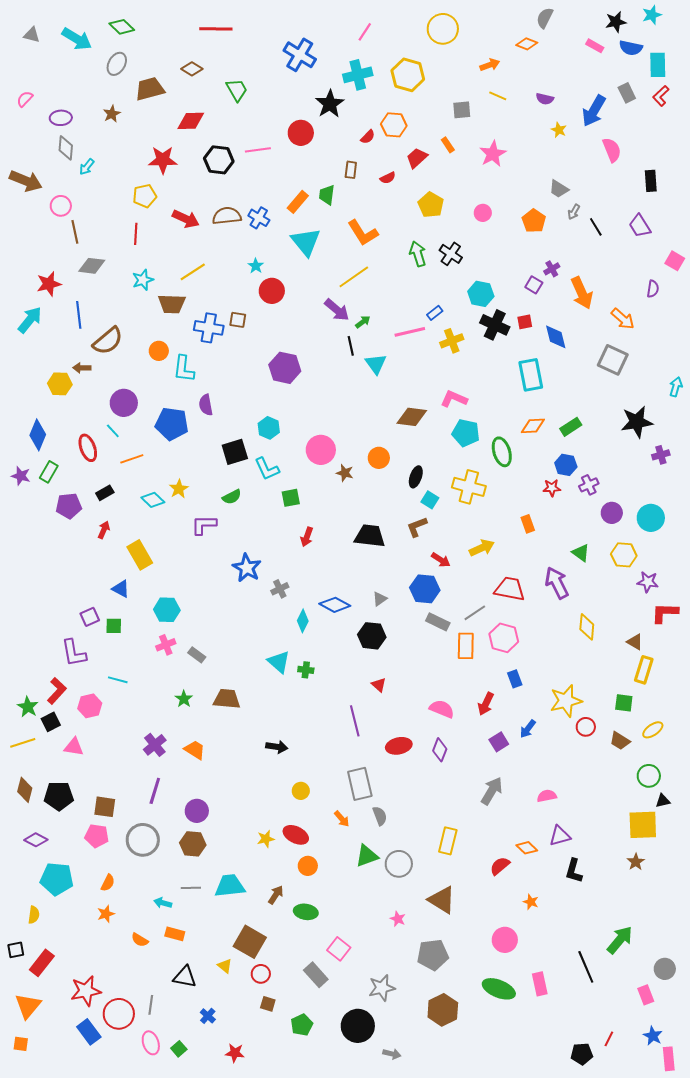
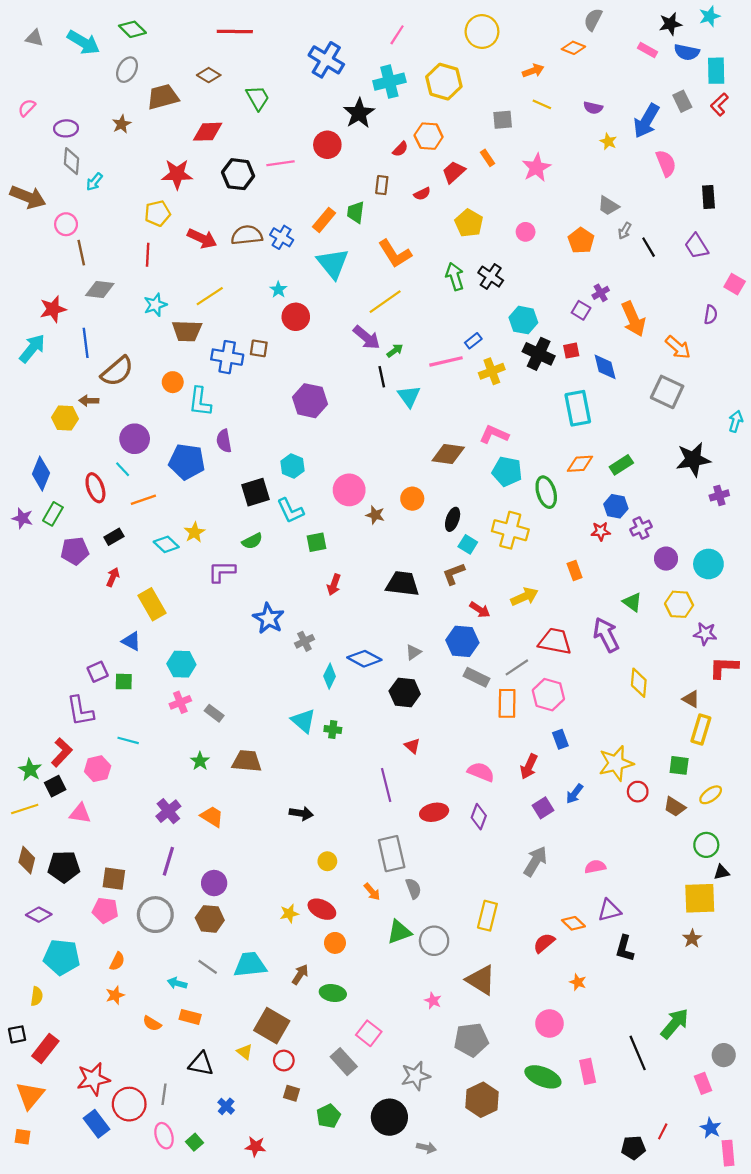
gray line: (191, 888) -> (208, 967), turned 36

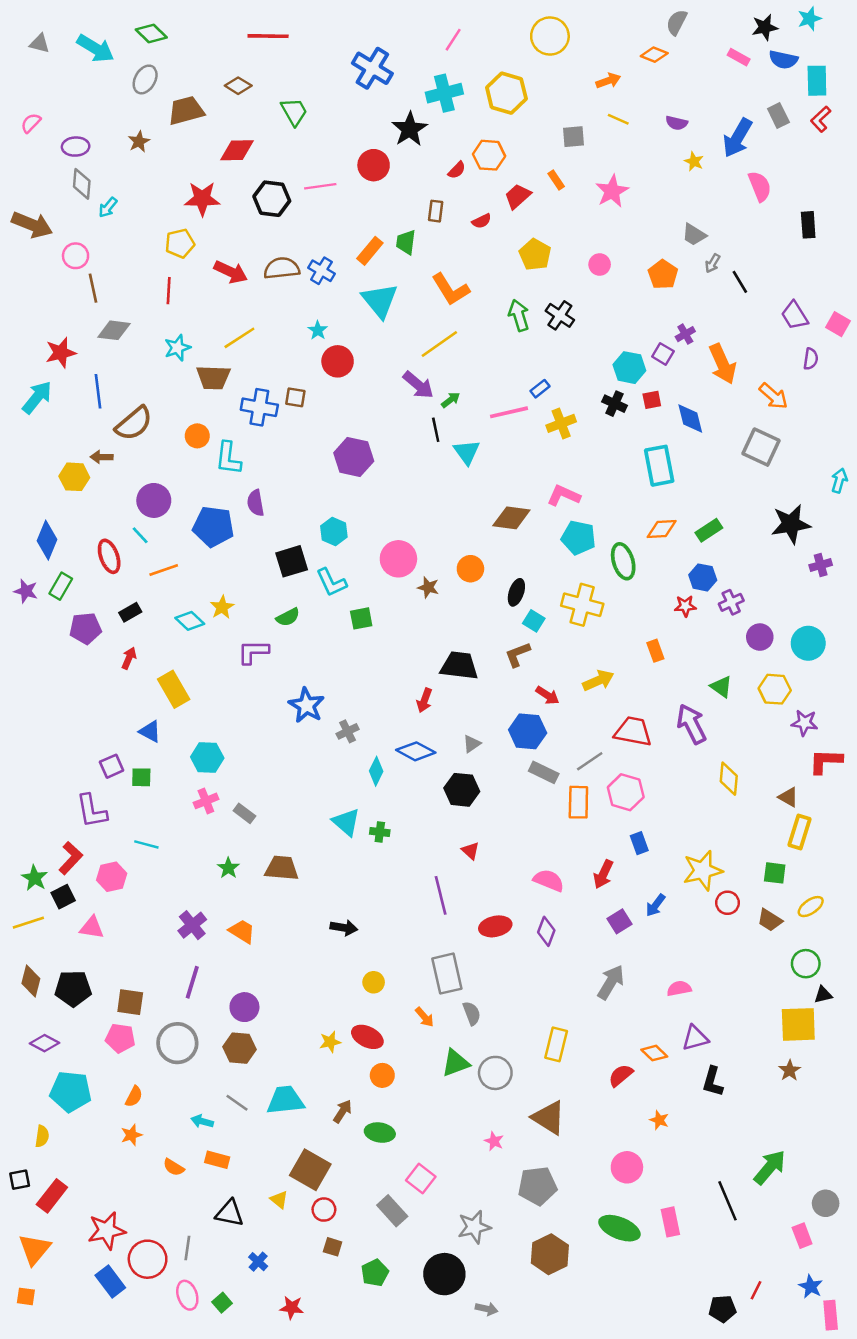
purple trapezoid: (696, 246) -> (795, 315), moved
cyan hexagon: (523, 320) -> (629, 368), moved
black cross: (539, 354) -> (614, 404), size x0.7
red arrow: (334, 585) -> (425, 700), moved

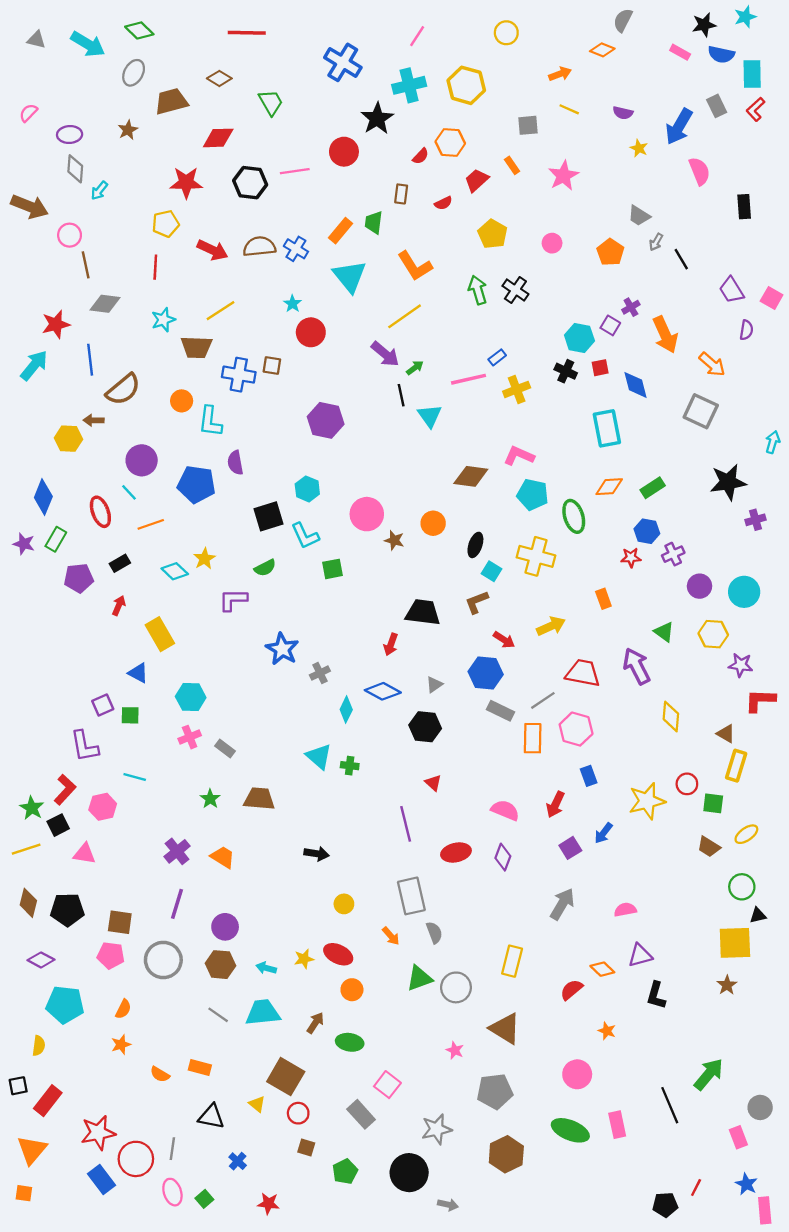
yellow circle: (550, 36) -> (506, 33), size x0.7
red circle: (728, 903) -> (687, 784), moved
cyan arrow: (202, 1121) -> (266, 968), moved

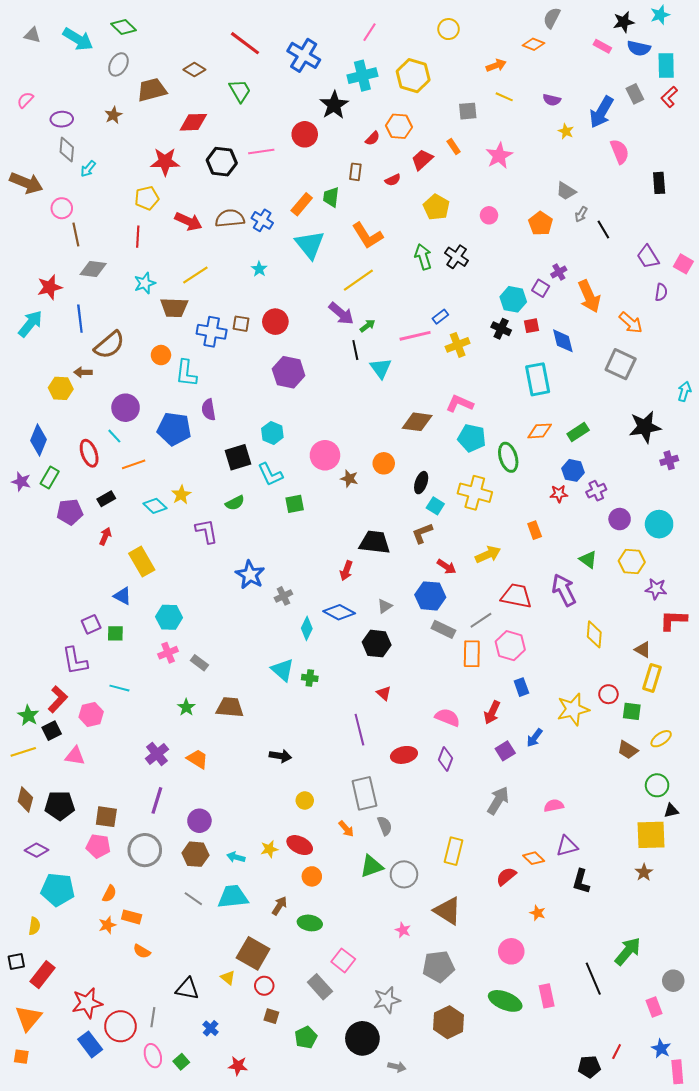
red line: (247, 33) -> (245, 43), moved, turned 36
red circle: (311, 332) -> (275, 322), moved
purple L-shape: (233, 600) -> (207, 531), turned 80
orange rectangle: (200, 1067) -> (132, 917), moved

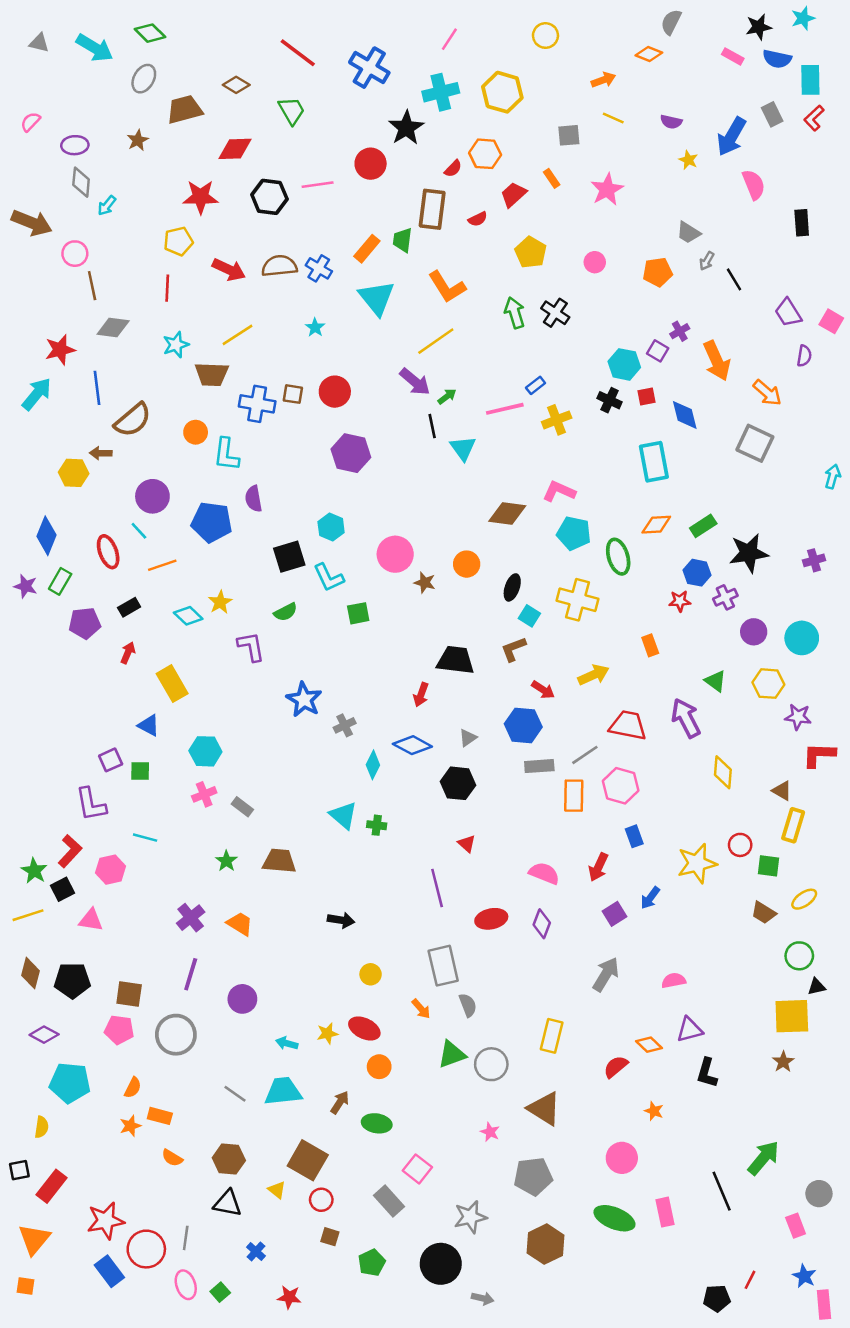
brown rectangle: (355, 172) -> (432, 209), size x1.8
orange pentagon: (541, 223) -> (658, 272), turned 30
black star: (645, 427) -> (749, 553), moved
gray rectangle: (443, 629) -> (539, 766), turned -30
brown hexagon: (195, 854) -> (229, 1159), moved

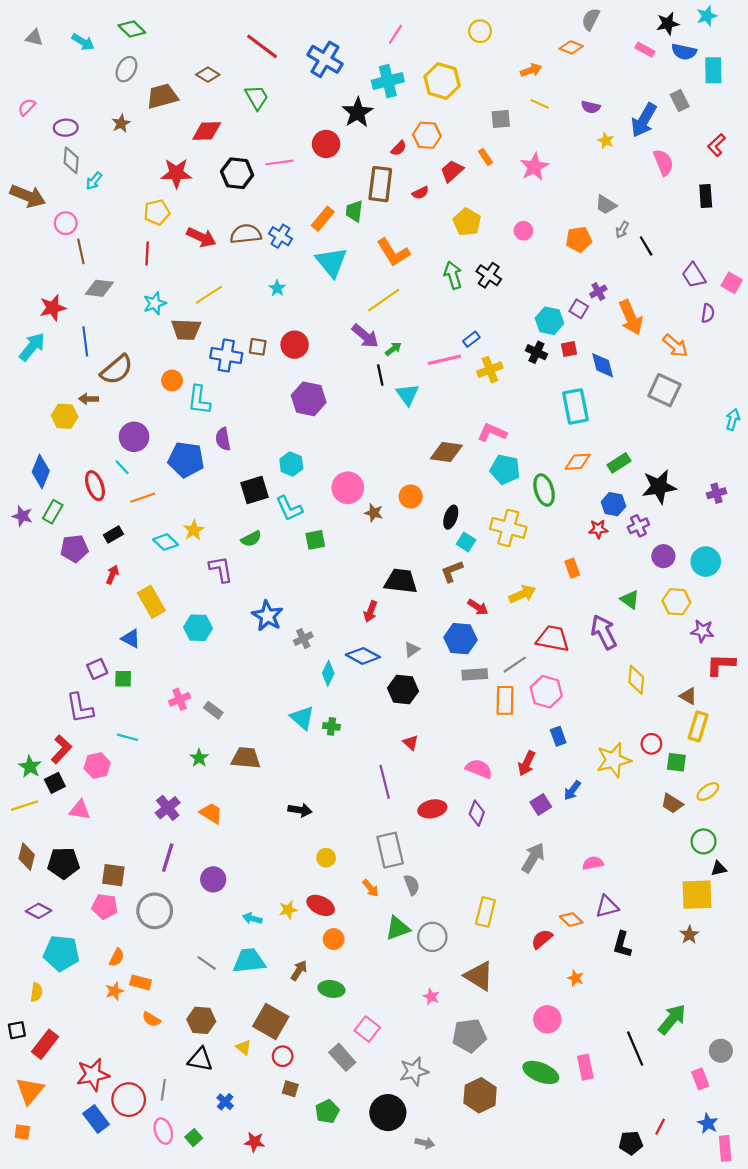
cyan arrow: (95, 48) -> (83, 42), size x0.7
red L-shape: (814, 118) -> (717, 145), moved
cyan hexagon: (205, 751) -> (198, 628), moved

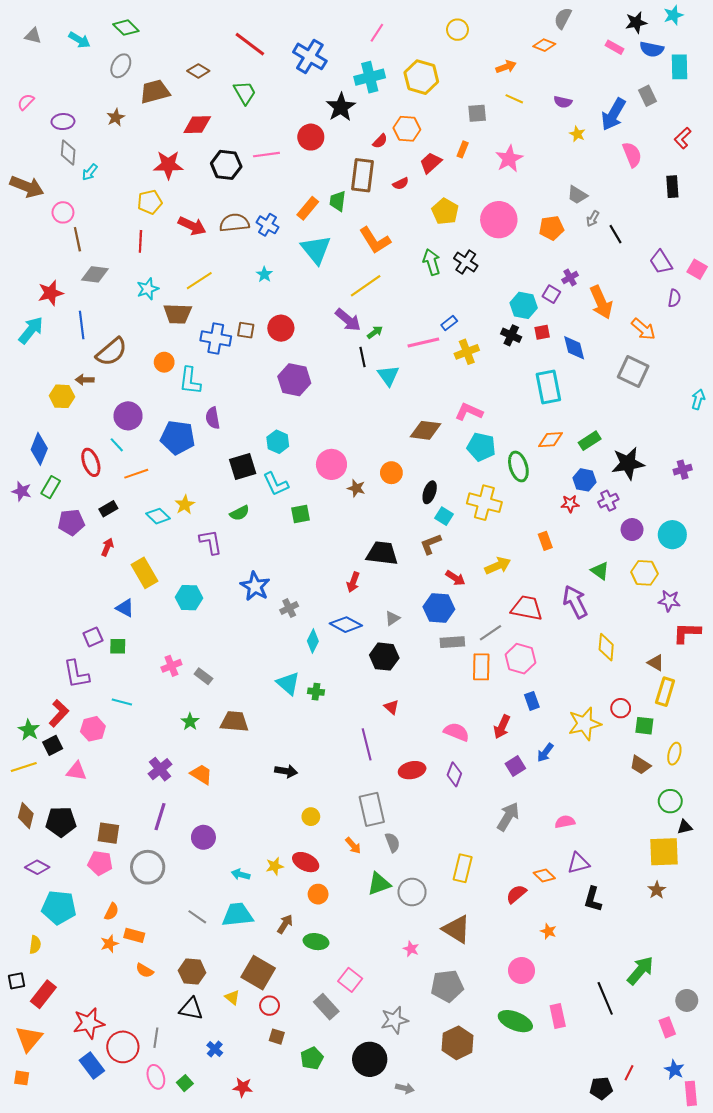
orange rectangle: (485, 157) -> (463, 149), turned 56
pink circle: (523, 231) -> (499, 220), size x2.0
yellow ellipse: (708, 792) -> (674, 754), turned -40

